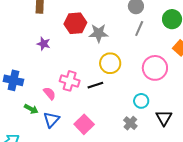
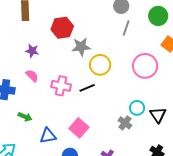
gray star: (99, 33) -> (81, 47), moved
pink semicircle: (50, 93) -> (32, 76), moved
cyan circle: (141, 101) -> (137, 108), moved
blue triangle: (51, 120) -> (48, 136), moved, turned 42

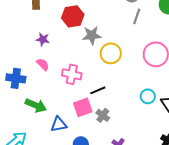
black line: (87, 88) -> (98, 90), moved
green arrow: (25, 117) -> (36, 105), size x1.5
gray cross: (125, 123) -> (103, 115), moved
pink square: (79, 128) -> (83, 107), moved, turned 30

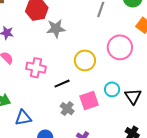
yellow circle: (111, 53) -> (85, 60), moved
pink square: (83, 107) -> (89, 100), moved

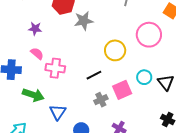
pink cross: (36, 68) -> (55, 68), moved
gray cross: (67, 109) -> (101, 100), turned 32
blue triangle: (23, 118) -> (58, 112), turned -42

